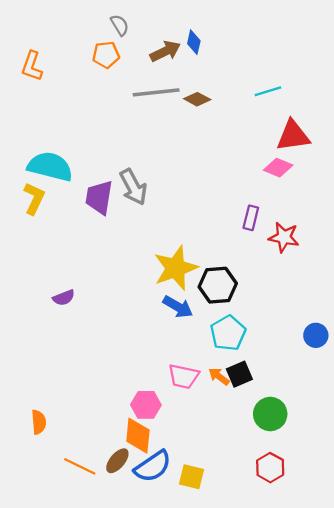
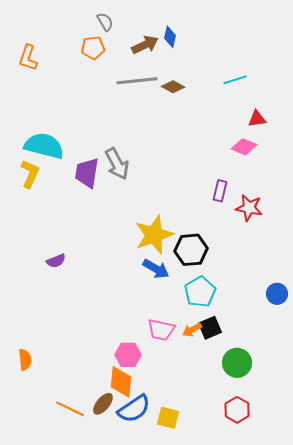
red triangle: (293, 136) -> (257, 119), size x0.6
orange arrow: (219, 376) -> (192, 330), turned -66
orange semicircle: (39, 422) -> (25, 360), moved

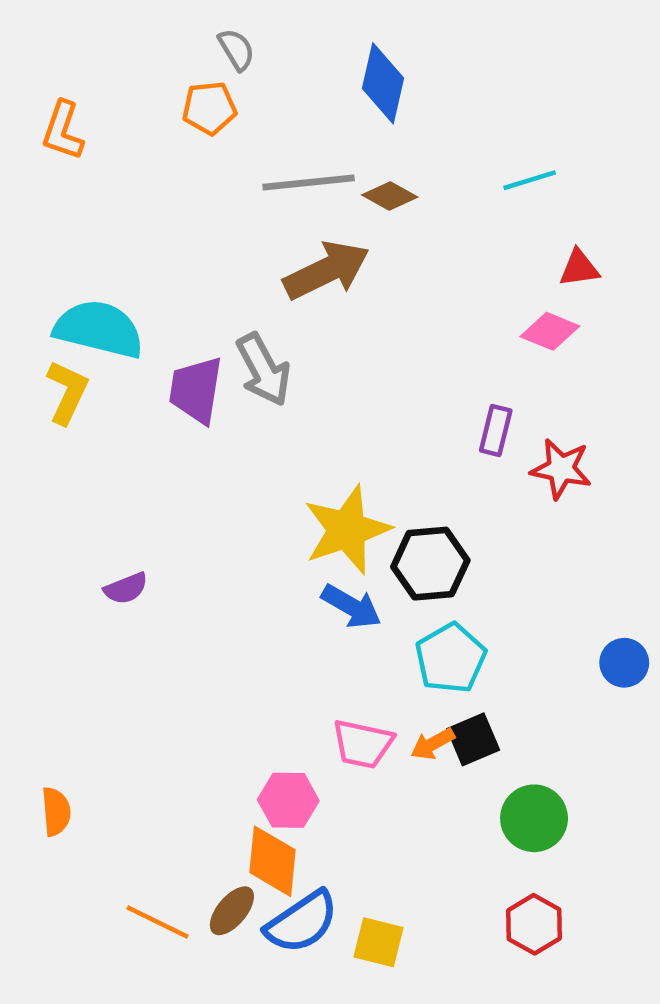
blue diamond: (170, 37) -> (383, 83), size x1.6
brown arrow: (145, 45) -> (327, 270), moved, size x1.4

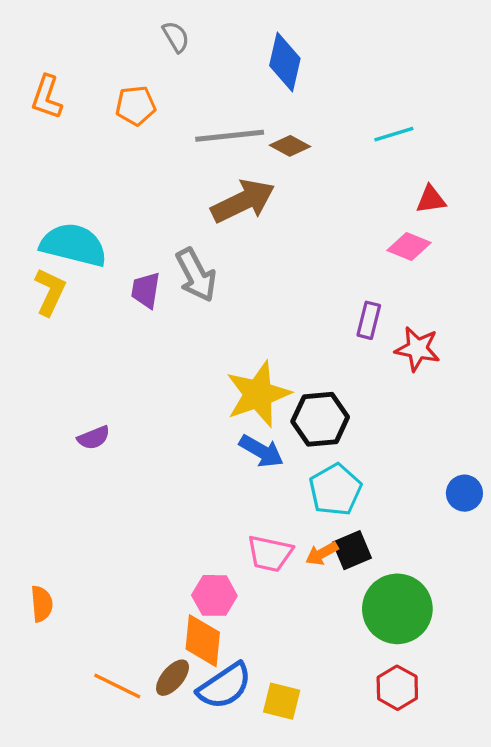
orange pentagon: (209, 108) -> (136, 106), moved
purple trapezoid: (196, 390) -> (146, 290), size x0.7
green circle: (534, 818) -> (397, 609), size x1.4

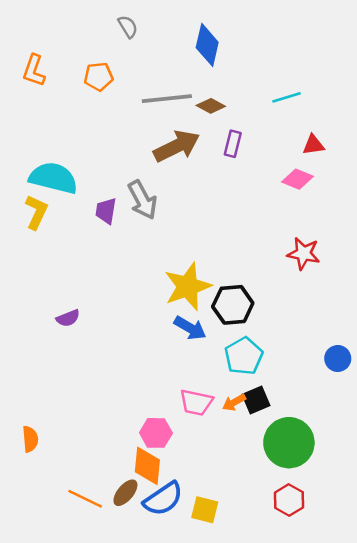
purple rectangle: (369, 320) -> (233, 144), moved

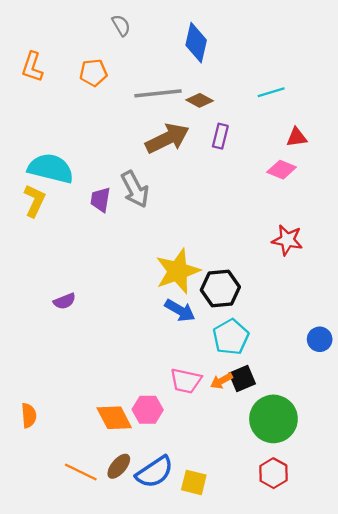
orange diamond: (147, 466) -> (114, 418), moved, turned -33

